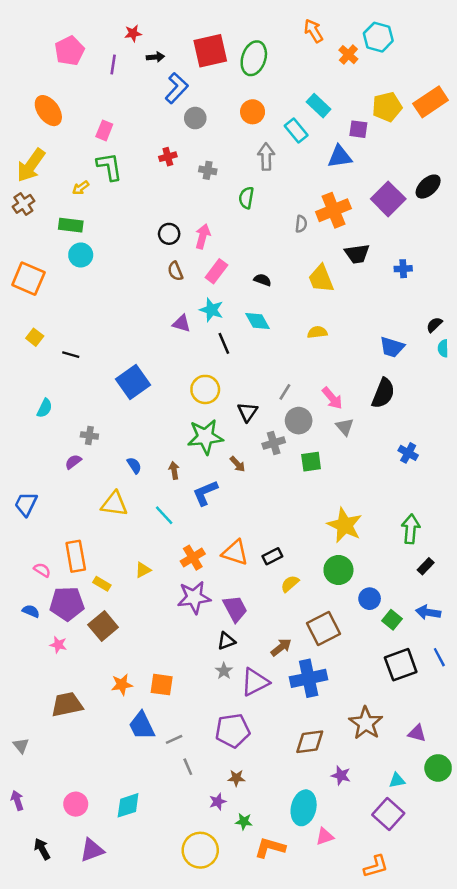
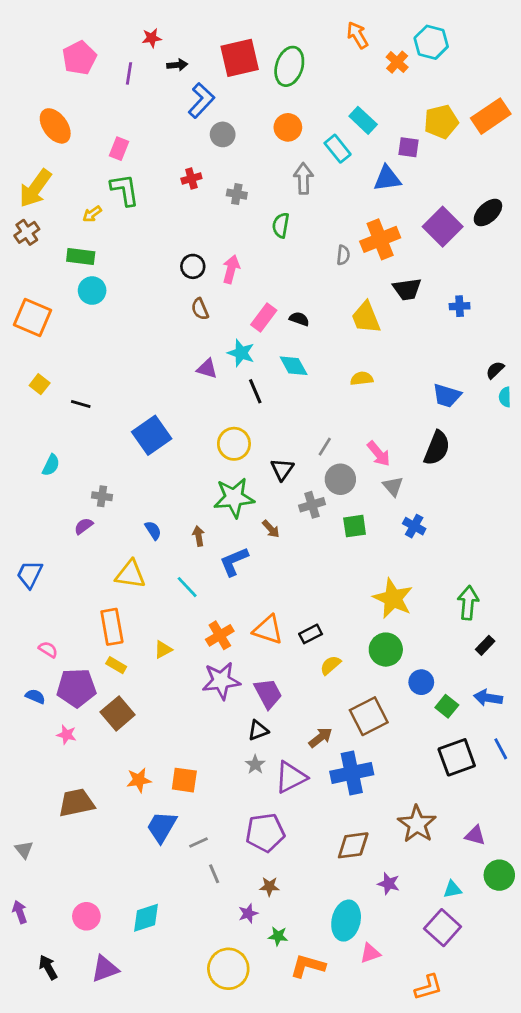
pink rectangle: (216, 271) -> (264, 318), moved
blue cross: (408, 453) -> (414, 526), moved
orange rectangle: (76, 556) -> (112, 627), moved
blue trapezoid: (142, 726) -> (162, 827), turned 56

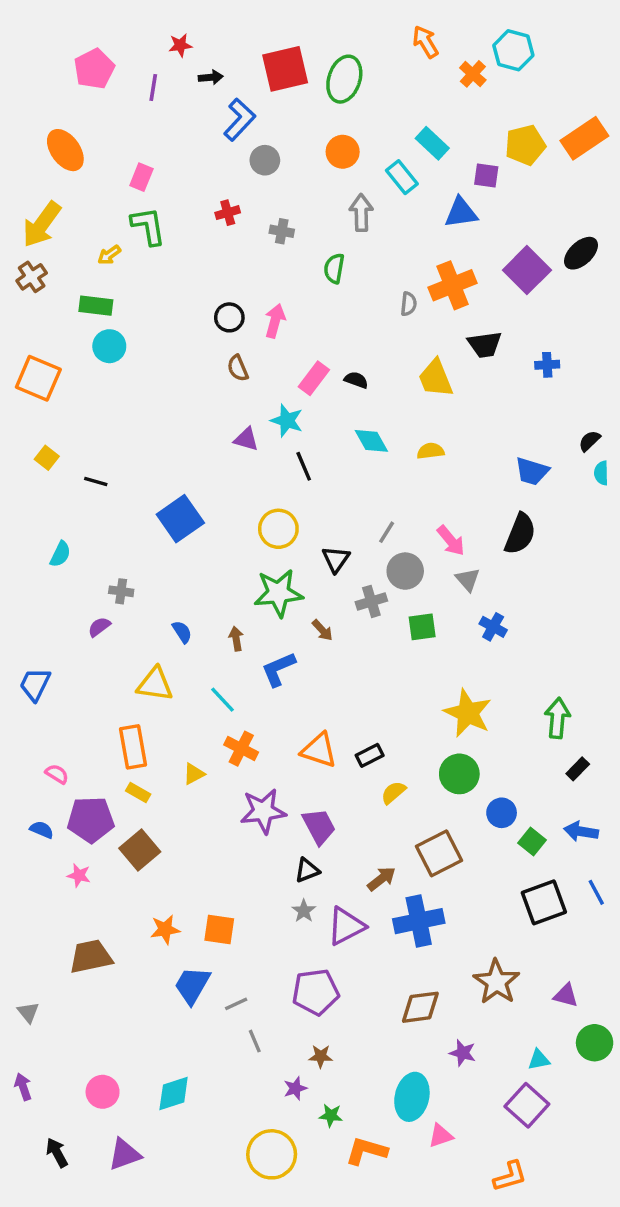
cyan diamond: (294, 366) -> (371, 441), moved
orange cross: (220, 635) -> (241, 749), moved, turned -32

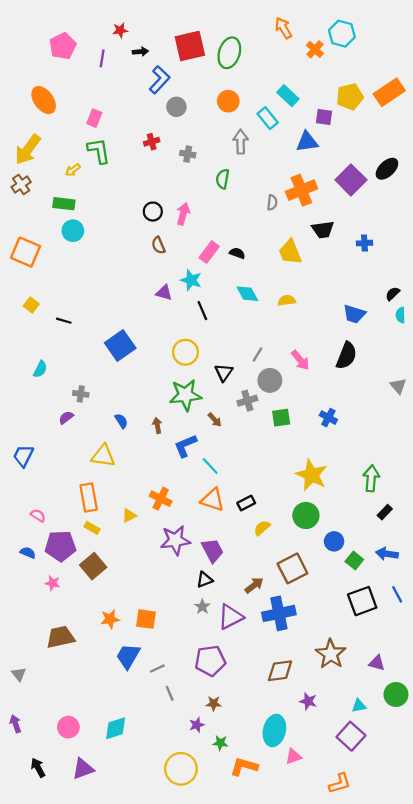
gray triangle: (468, 579) -> (398, 386), moved
cyan line: (223, 700) -> (210, 466), moved

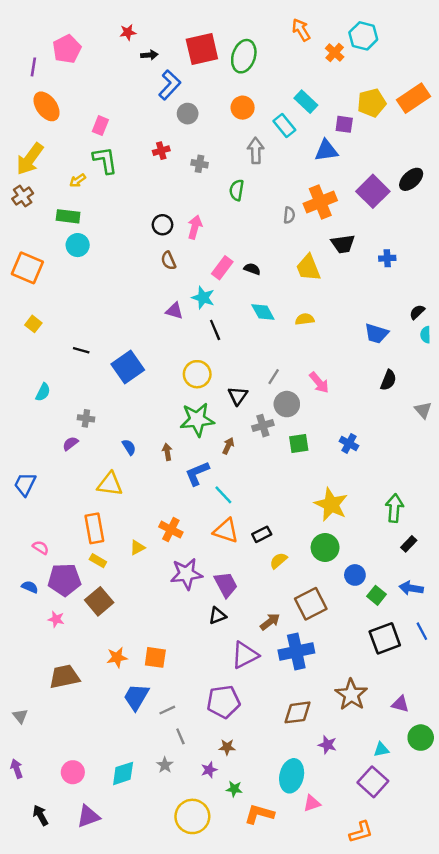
purple line: (102, 58) -> (33, 67), moved
black line: (64, 321) -> (81, 350), moved
black semicircle: (346, 356) -> (388, 380), moved, size x0.7
brown arrow: (215, 420) -> (228, 446), turned -112
gray star: (202, 607) -> (165, 765), moved

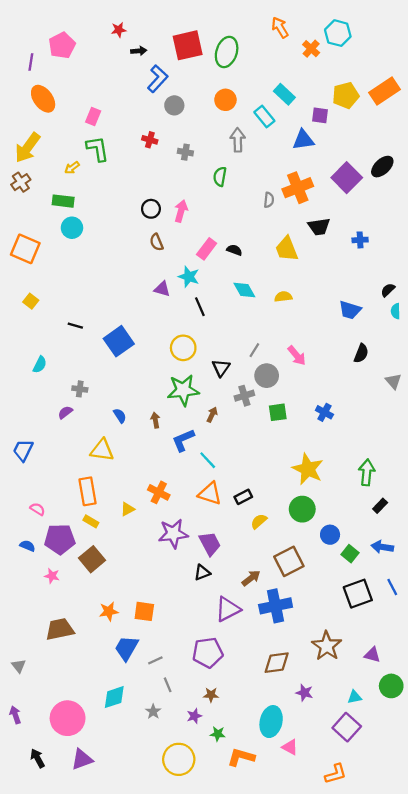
red cross: (161, 151) -> (150, 140), turned 32
pink circle: (73, 772) -> (68, 718), size x1.6
cyan diamond: (123, 773) -> (114, 697), moved
pink triangle: (312, 803) -> (290, 747), turned 48

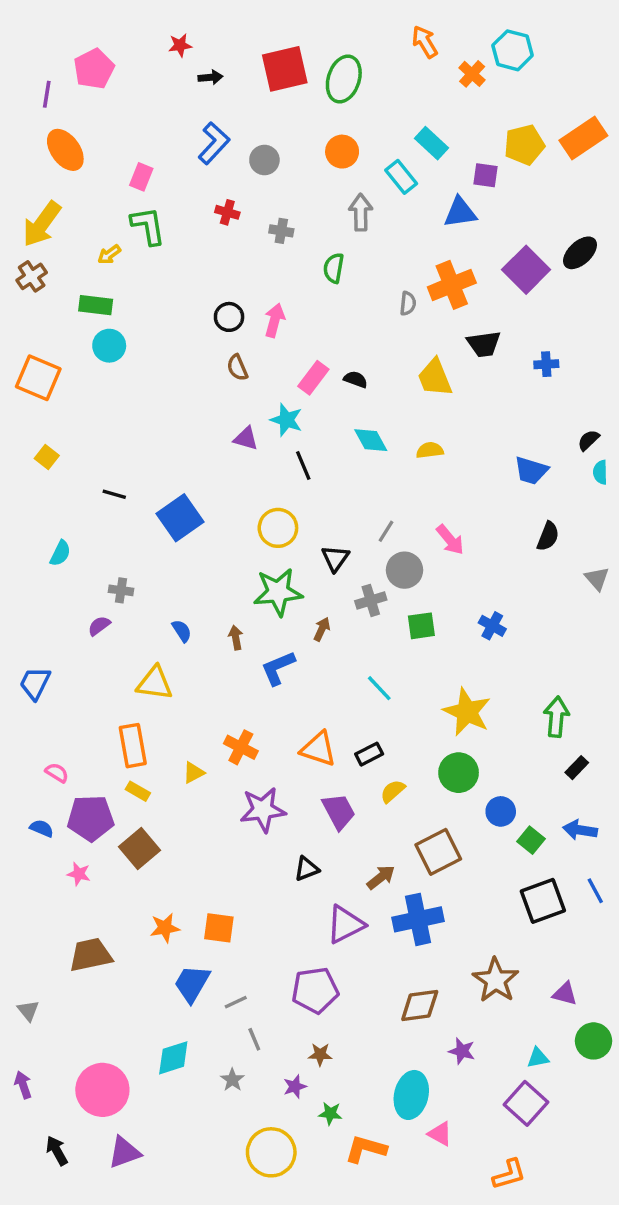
blue L-shape: (158, 79) -> (214, 143), moved
cyan line: (208, 460) -> (379, 688), moved
purple trapezoid: (210, 544) -> (339, 811), moved

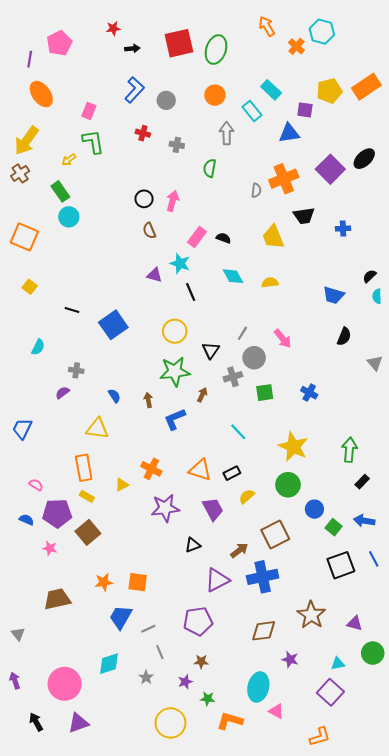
green rectangle: (96, 305) -> (60, 191), turned 48

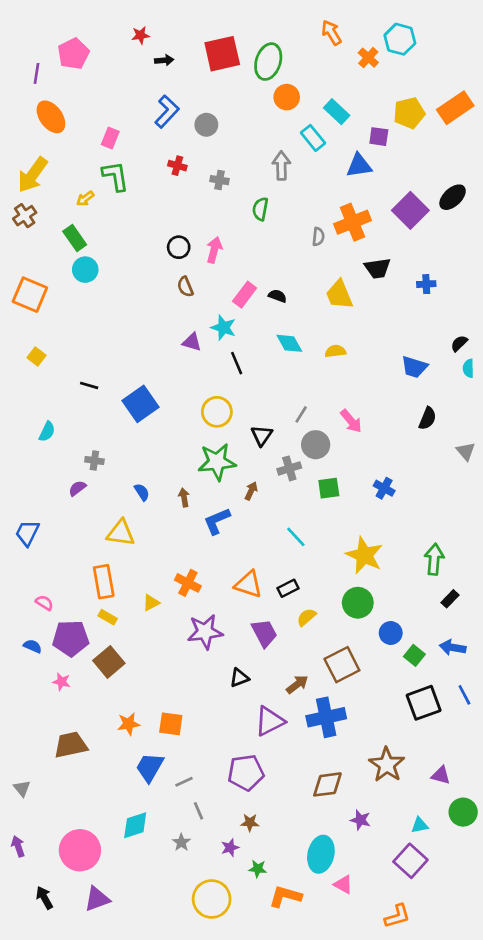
orange circle: (215, 95) -> (287, 97), moved

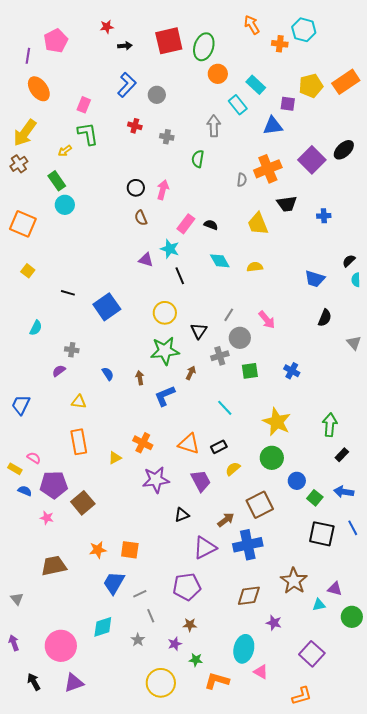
orange cross: (368, 58) -> (280, 44), turned -35
yellow triangle: (121, 533) -> (79, 402), moved, size x0.7
yellow rectangle: (108, 617) -> (15, 469), moved
black square: (424, 703) -> (322, 534), turned 32
cyan triangle: (420, 825) -> (319, 605), moved

